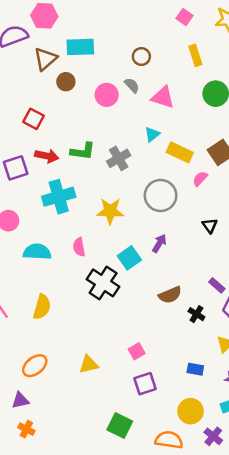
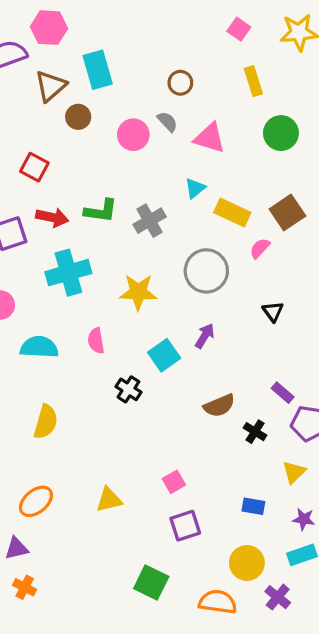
cyan rectangle: (80, 47) -> (98, 70), turned 76
black cross: (103, 283) -> (128, 389), size x0.6

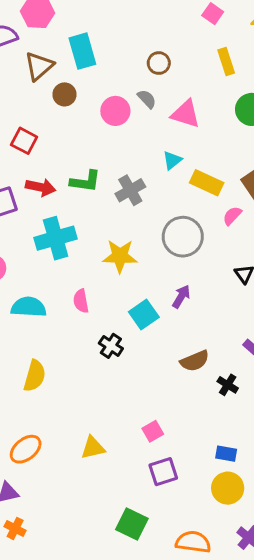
yellow circle: (247, 563) -> (228, 488), moved

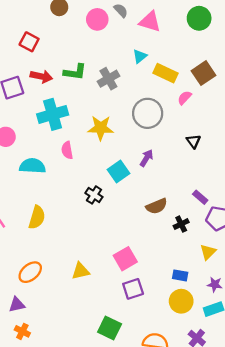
pink semicircle: (81, 301) -> (67, 150), moved
black cross: (228, 385) -> (181, 224), turned 32
pink square: (153, 431) -> (125, 259), size x1.5

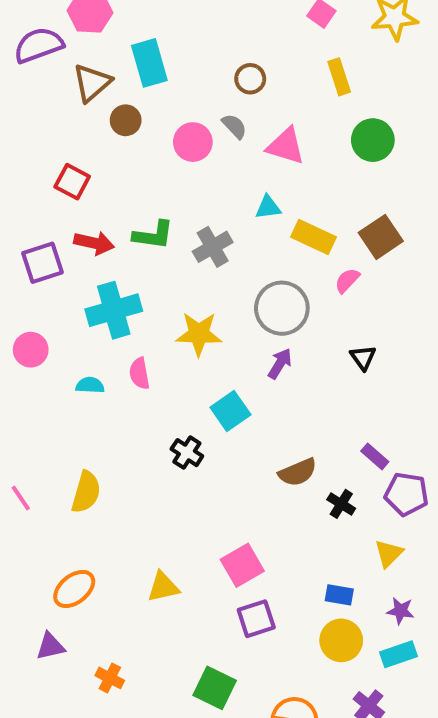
cyan triangle: (140, 56) -> (268, 207), turned 32
purple arrow: (146, 158) -> (280, 364), moved
cyan semicircle: (32, 166) -> (90, 385), moved, size x0.6
black cross: (181, 224) -> (341, 504), turned -32
orange cross: (22, 331) -> (110, 678), moved

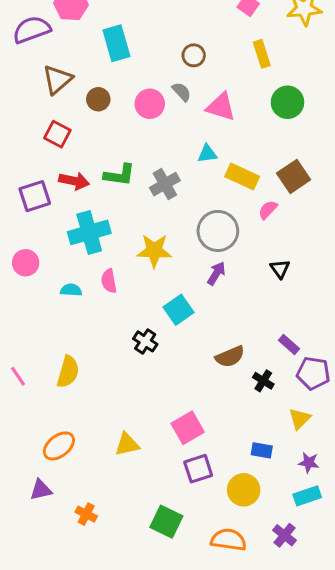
brown triangle: (92, 83) -> (57, 80), moved
brown circle: (126, 120) -> (98, 99), moved
yellow circle: (341, 640) -> (244, 490), moved

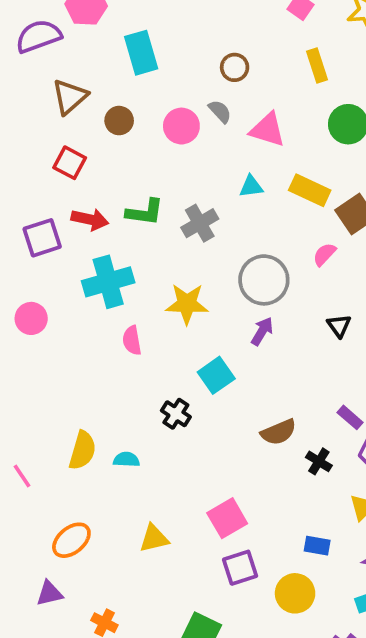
yellow rectangle: (242, 176) -> (310, 190), moved
cyan semicircle: (71, 290) -> (126, 460), moved
pink line: (18, 376) -> (22, 476), moved

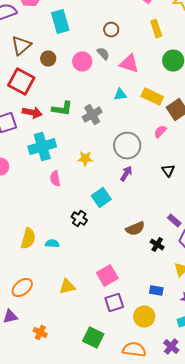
red square: (70, 163) -> (21, 82), size x1.5
yellow star: (187, 304) -> (85, 159), size x0.7

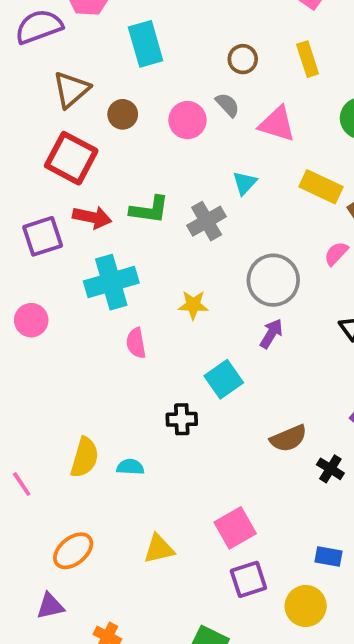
yellow rectangle: (156, 29) -> (308, 59), moved
cyan triangle: (120, 95) -> (245, 183), moved, turned -40
black cross: (79, 219) -> (182, 419), turned -35

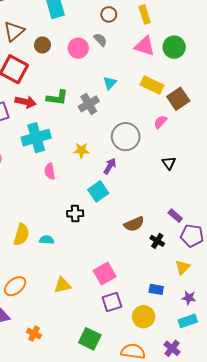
pink triangle: (277, 124) -> (145, 46), moved
purple arrow: (271, 334) -> (110, 166), moved

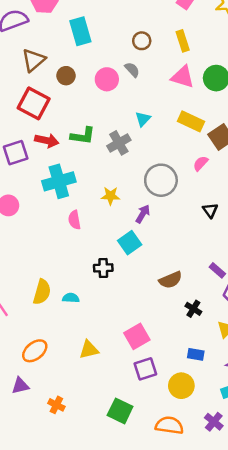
black cross: (157, 241) -> (193, 309), moved

